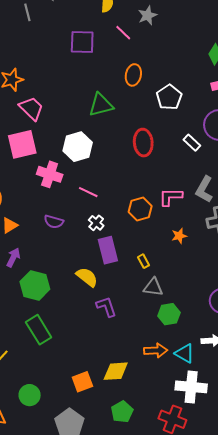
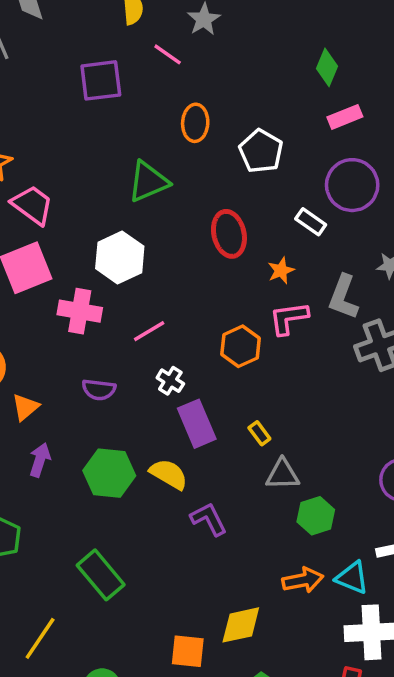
pink line: (88, 192) -> (149, 331), turned -48
orange star: (179, 236) -> (281, 270), moved
green hexagon: (35, 285) -> (109, 473), moved
orange square: (82, 382) -> (188, 651), turned 35

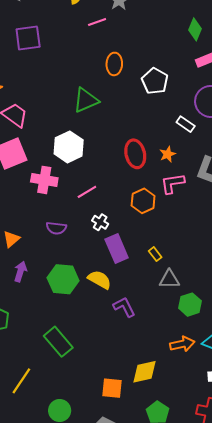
pink line: (168, 54) -> (97, 22), turned -54
purple square: (101, 80) -> (28, 38), moved
red ellipse: (229, 234) -> (135, 154), moved

